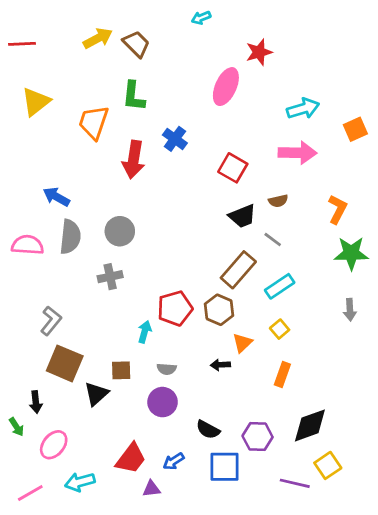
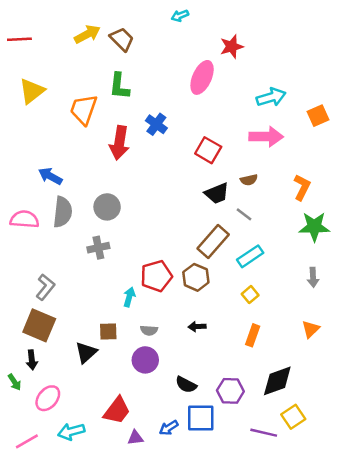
orange triangle: (242, 343) -> (311, 329), moved
brown square: (65, 363) -> (39, 325), moved
blue arrow: (174, 461) -> (169, 428), moved

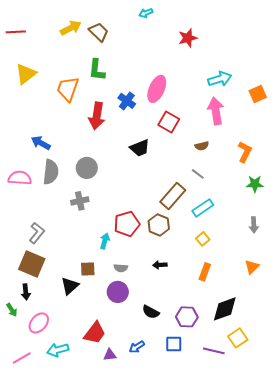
pink ellipse: (202, 77) -> (157, 89), moved
pink arrow: (266, 137) -> (216, 111), turned -100
black trapezoid: (217, 193) -> (140, 148), moved
green star: (314, 227) -> (255, 184), size x0.7
blue square: (201, 418) -> (174, 344), moved, size x0.7

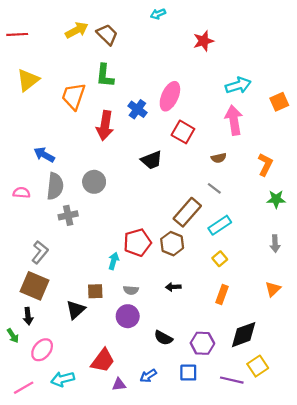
pink semicircle: (20, 178) -> (21, 193), size x0.7
gray cross: (80, 201) -> (68, 215), moved

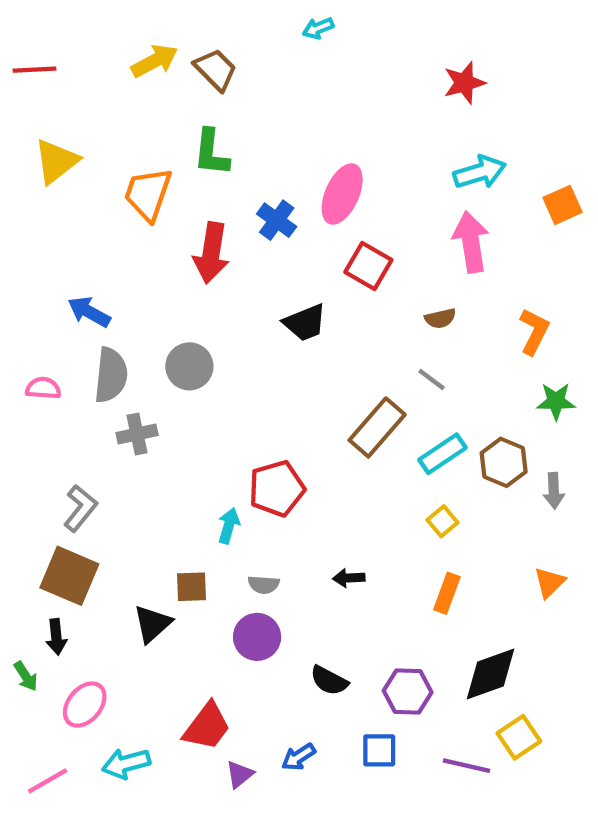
red star: (204, 41) -> (464, 83), moved
brown hexagon: (172, 244) -> (504, 462), moved
purple triangle: (119, 384) -> (240, 774), turned -32

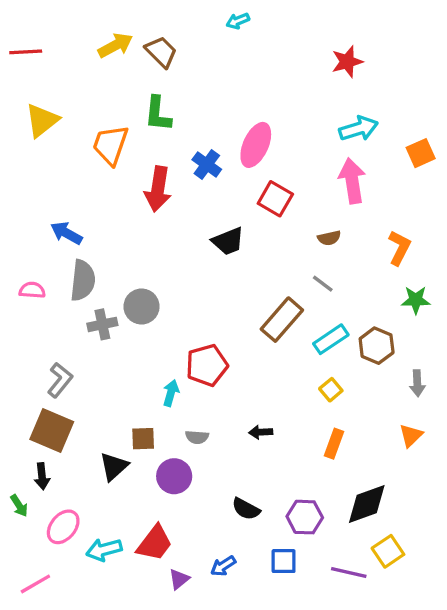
gray circle: (189, 366) -> (142, 307), moved
gray arrow: (554, 491) -> (417, 383), moved
purple circle: (257, 637) -> (174, 476), moved
cyan arrow: (126, 763) -> (104, 550), moved

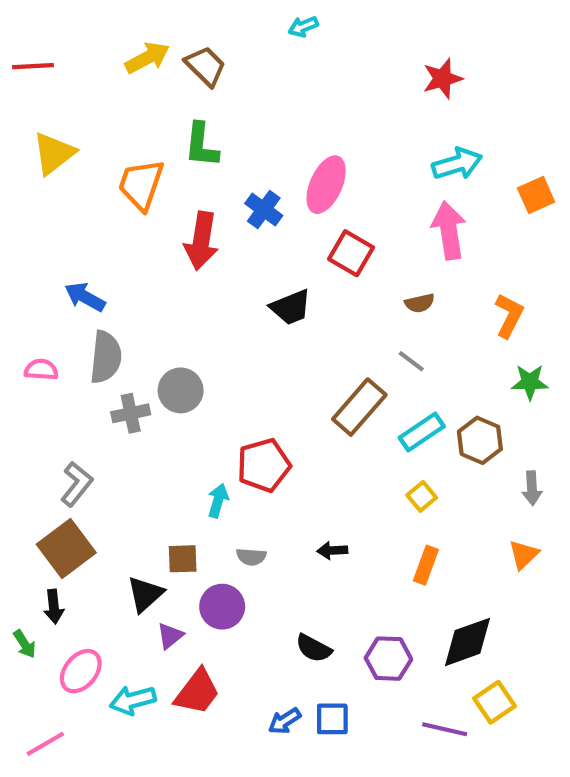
brown square: (52, 431) -> (66, 548), turned 30
blue square: (284, 561) -> (332, 719), moved
purple triangle: (179, 579) -> (170, 636), moved

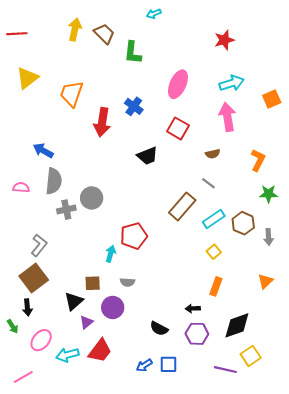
yellow arrow: (147, 58) -> (75, 29), turned -50
green L-shape: (201, 145) -> (133, 53), moved
pink ellipse: (326, 185) -> (178, 84), moved
gray arrow: (532, 488) -> (269, 237), moved
black arrow: (332, 550) -> (193, 309), moved

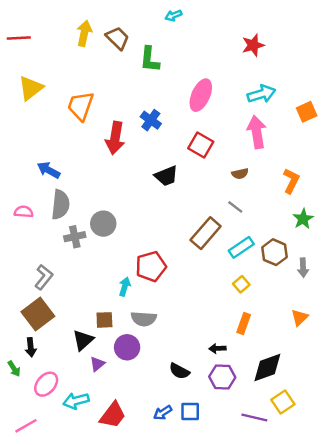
green star: (269, 194) -> (303, 219), turned -30
gray semicircle: (127, 282) -> (144, 319), size x1.5
red trapezoid: (100, 351) -> (113, 415), moved

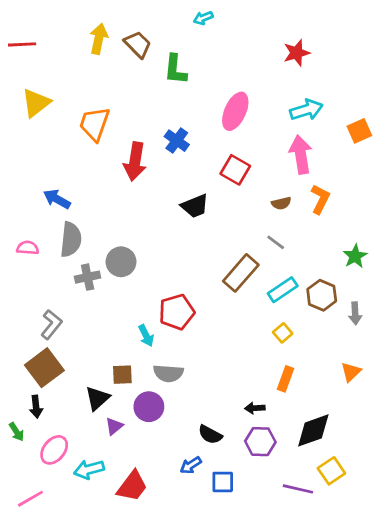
orange L-shape: (291, 181) -> (320, 199), moved
cyan arrow: (125, 287) -> (146, 336), turned 138
blue arrow: (163, 413) -> (191, 465), moved

